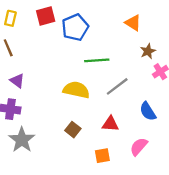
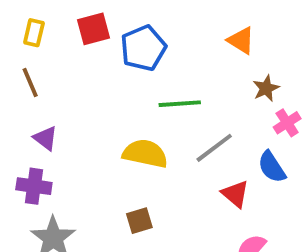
blue semicircle: (148, 111) -> (272, 167), moved
red triangle: (110, 124) -> (235, 194), moved, turned 36
brown square: (73, 130) -> (139, 221), turned 35

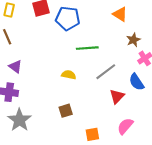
blue pentagon: (143, 48) -> (68, 18), turned 30
yellow semicircle: (145, 154) -> (69, 75), size x0.6
red triangle: (235, 194) -> (117, 96), turned 35

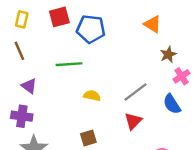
green line: (87, 48) -> (69, 64), moved
red triangle: (117, 96) -> (133, 121), moved

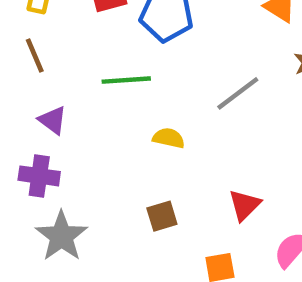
gray line: (136, 92) -> (238, 93), moved
red triangle: (133, 121) -> (244, 205), moved

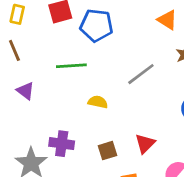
purple cross: (39, 176) -> (62, 144), moved
brown square: (162, 216) -> (108, 151), moved

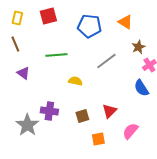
blue pentagon: (96, 25) -> (89, 26), moved

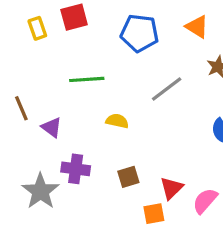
yellow rectangle: (17, 18) -> (37, 28), moved, turned -32
brown line: (15, 44) -> (21, 108), moved
purple triangle: (23, 73) -> (52, 127), moved
red triangle: (109, 111) -> (171, 188), moved

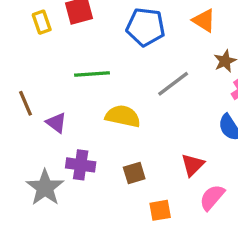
yellow semicircle: (117, 121) -> (123, 116), size x1.5
red triangle: (171, 188) -> (193, 165), moved

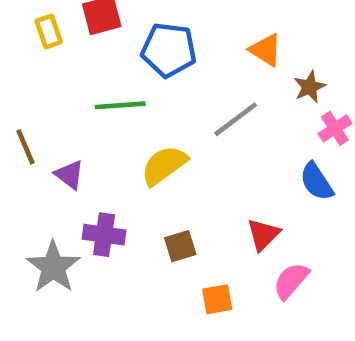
orange triangle: (204, 20) -> (266, 50), moved
blue pentagon: (146, 27) -> (169, 50), moved
yellow semicircle: (123, 116) -> (164, 165), turned -48

